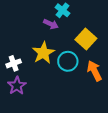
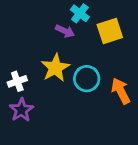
yellow square: (86, 39) -> (110, 31), moved, turned 30

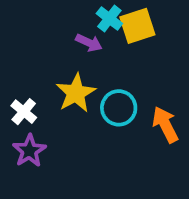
yellow square: (110, 31) -> (137, 26), moved
white cross: (17, 81) -> (24, 112), turned -30

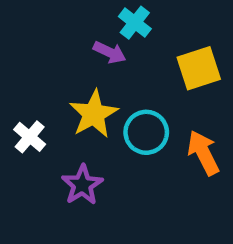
yellow square: (137, 26) -> (199, 68), moved
purple star: (29, 151) -> (82, 185), moved

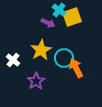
yellow square: (199, 68) -> (72, 17), moved
orange arrow: (203, 153) -> (76, 68), moved

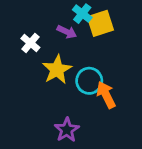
white cross: (13, 60) -> (30, 43), moved
purple star: (36, 81) -> (67, 130), moved

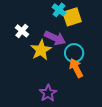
purple arrow: (67, 32) -> (55, 38), moved, size x1.5
cyan circle: (89, 81) -> (74, 53), moved

